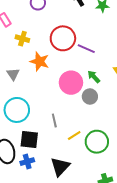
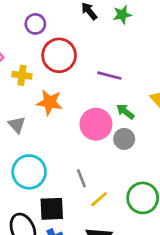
red circle: (63, 38) -> (59, 55), moved
yellow line: (74, 136) -> (99, 199), moved

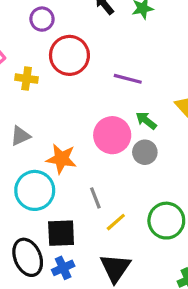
orange star: (50, 102) -> (61, 159), moved
gray triangle: (17, 125) -> (20, 136), turned 48

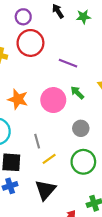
purple circle: (42, 19) -> (23, 17), moved
gray circle: (145, 152) -> (81, 128), moved
orange star: (61, 159) -> (18, 99), moved

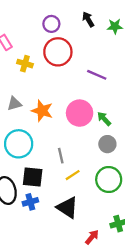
green arrow: (77, 93) -> (104, 119), moved
black triangle: (45, 190) -> (67, 208), turned -40

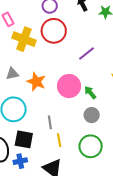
yellow cross: (25, 64) -> (24, 39), size x1.6
purple line: (97, 75) -> (87, 53), turned -66
yellow line: (73, 175) -> (59, 140), turned -72

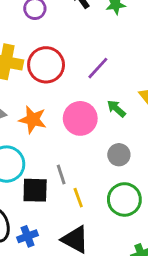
red circle: (54, 31) -> (46, 65), moved
green arrow: (90, 93) -> (116, 109), moved
black square: (24, 139) -> (35, 190), moved

